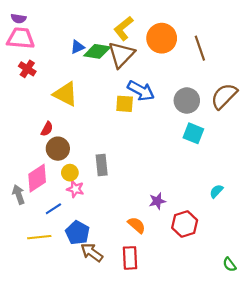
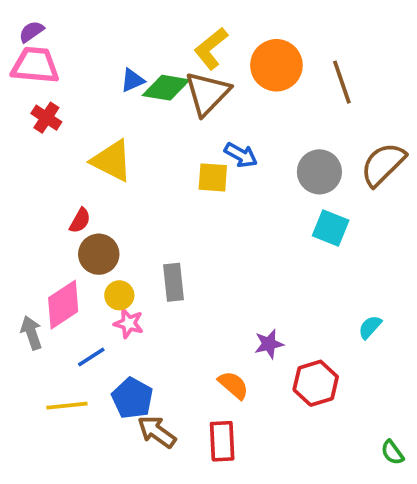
purple semicircle: (19, 19) -> (31, 32), turned 136
blue arrow: (141, 91) -> (241, 155), size x0.7

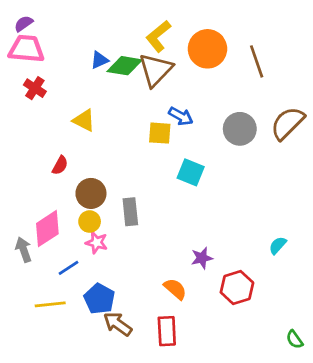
yellow triangle: (112, 161) -> (84, 120), size x0.7
cyan square: (331, 228) -> (191, 172), moved
brown circle: (99, 254) -> (91, 193), moved

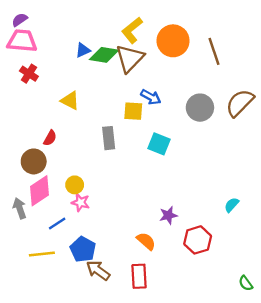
brown circle: (91, 193) -> (34, 161), moved
gray rectangle: (130, 212) -> (109, 138), moved

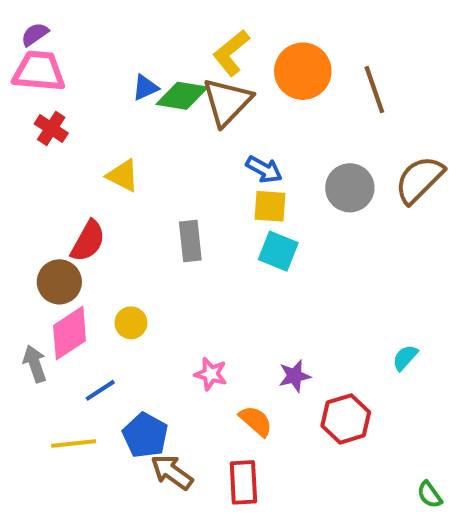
yellow square: (133, 111) -> (270, 206), moved
red semicircle: (50, 138) -> (88, 241), size x1.5
pink star: (80, 202) -> (211, 374), moved

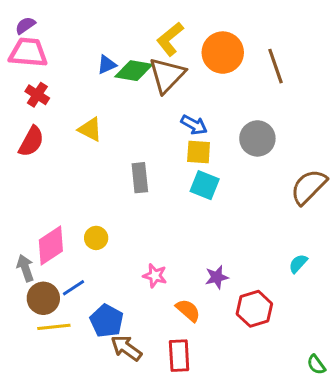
brown semicircle: (419, 180) -> (309, 187), moved
red semicircle: (88, 241) -> (31, 141), moved
brown circle: (59, 282) -> (43, 298), moved

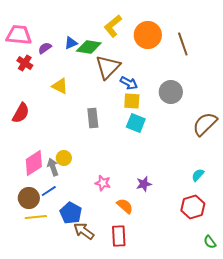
purple semicircle: (25, 25) -> (45, 48), moved
brown triangle: (167, 75) -> (108, 67), moved
red semicircle: (31, 141) -> (21, 113), moved
gray arrow: (25, 268) -> (53, 167), moved
red hexagon: (254, 309) -> (193, 207), moved

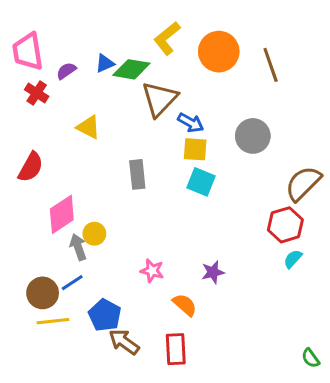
pink trapezoid: (19, 35) -> (28, 52), turned -104
pink diamond: (34, 163) -> (62, 214), moved
red hexagon: (193, 207) -> (285, 225), moved

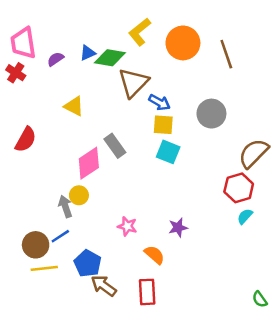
red cross: (37, 93) -> (16, 73), moved
gray rectangle: (137, 174) -> (115, 146), turned -30
pink diamond: (62, 214) -> (89, 163), moved

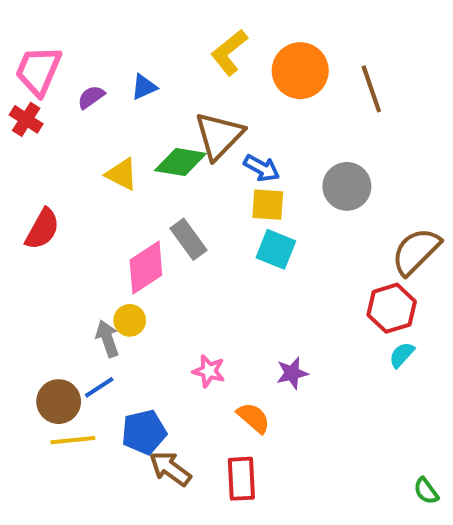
pink trapezoid: (23, 43) -> (38, 71), turned 32
green diamond: (110, 58) -> (180, 162), moved
blue pentagon: (88, 263) -> (144, 432), turned 30

